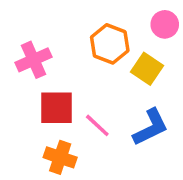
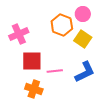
pink circle: (165, 24) -> (83, 14), moved
pink line: (97, 125) -> (55, 71), turned -49

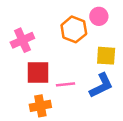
yellow square: (83, 39) -> (106, 56), moved, turned -30
orange cross: (34, 89) -> (40, 106), turned -30

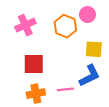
pink cross: (22, 40) -> (25, 25), moved
pink line: (65, 84) -> (65, 89), moved

